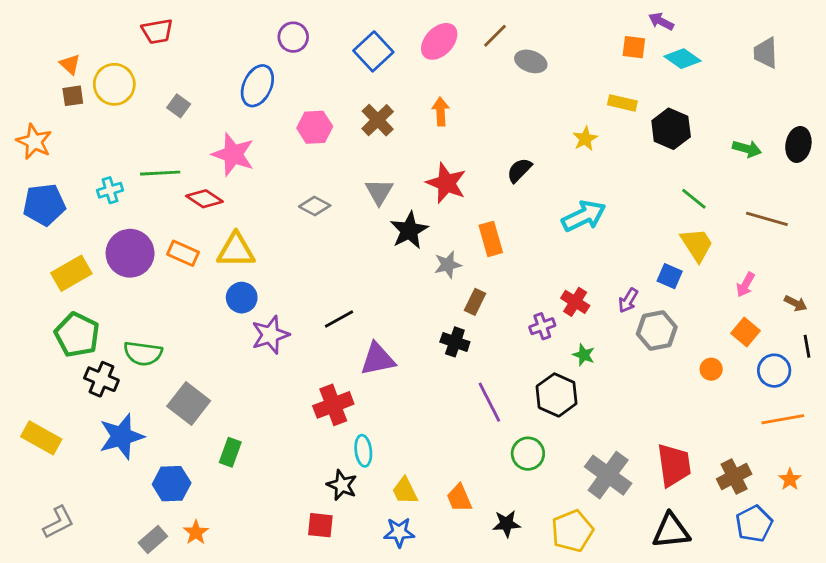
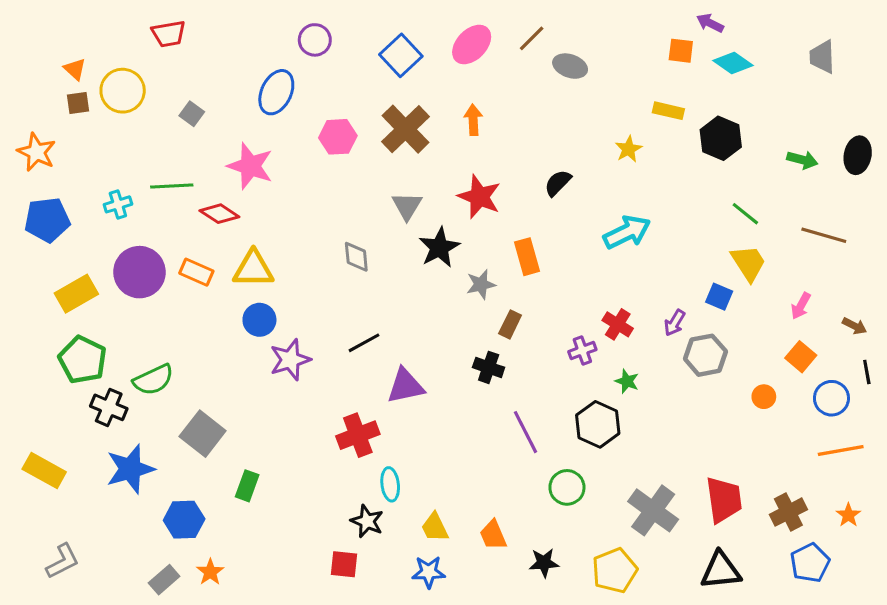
brown cross: (378, 120) -> (406, 129), size x1.4
gray diamond: (315, 206) -> (356, 257), moved, turned 56
green semicircle: (143, 353) -> (153, 380), turned -33

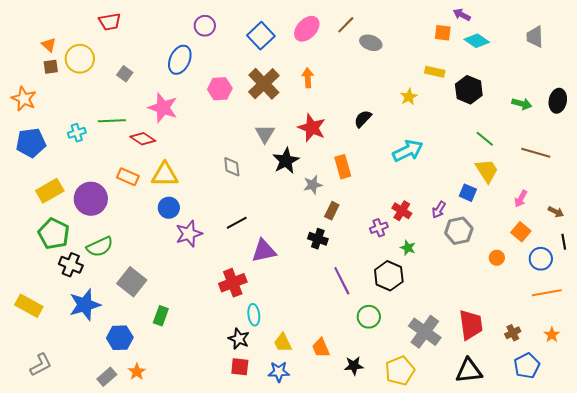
purple circle: (139, 272) -> (91, 199), moved
brown cross: (788, 512) -> (513, 333), size x0.7
red square: (344, 564) -> (240, 367), moved

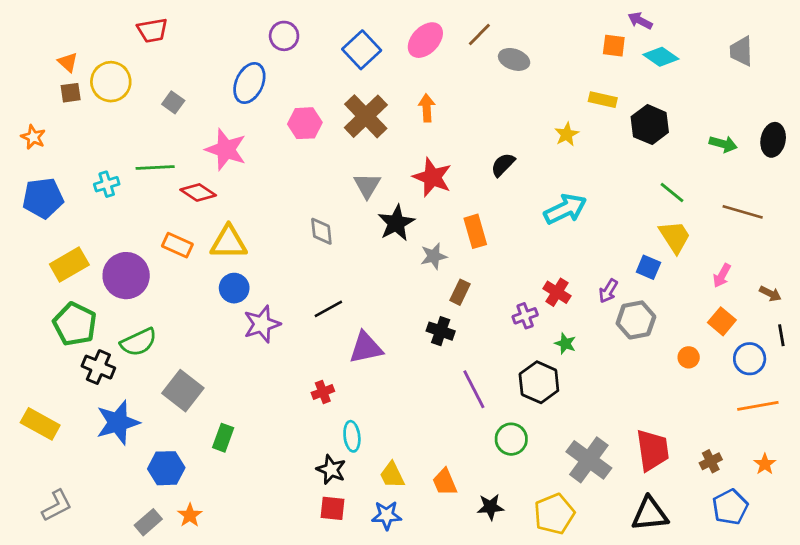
orange star: (24, 99) -> (33, 137), size x0.7
red cross: (233, 283) -> (323, 392), size x0.6

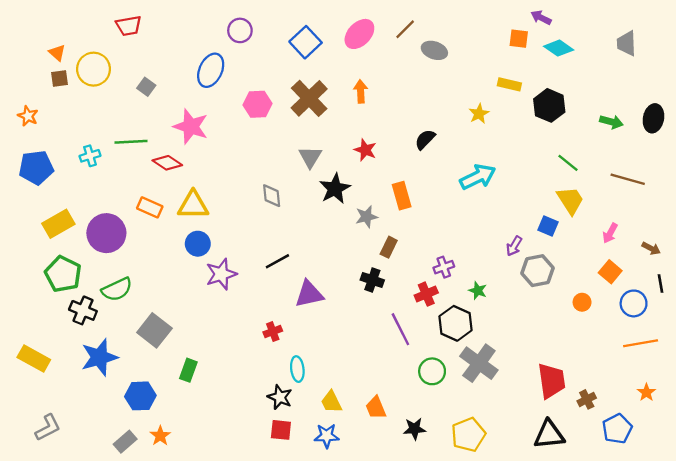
red star: (432, 177) -> (365, 150), size x0.7
red cross: (557, 292) -> (426, 294), moved, turned 35
gray cross: (589, 460) -> (479, 363), moved
brown cross: (711, 461) -> (587, 399), moved

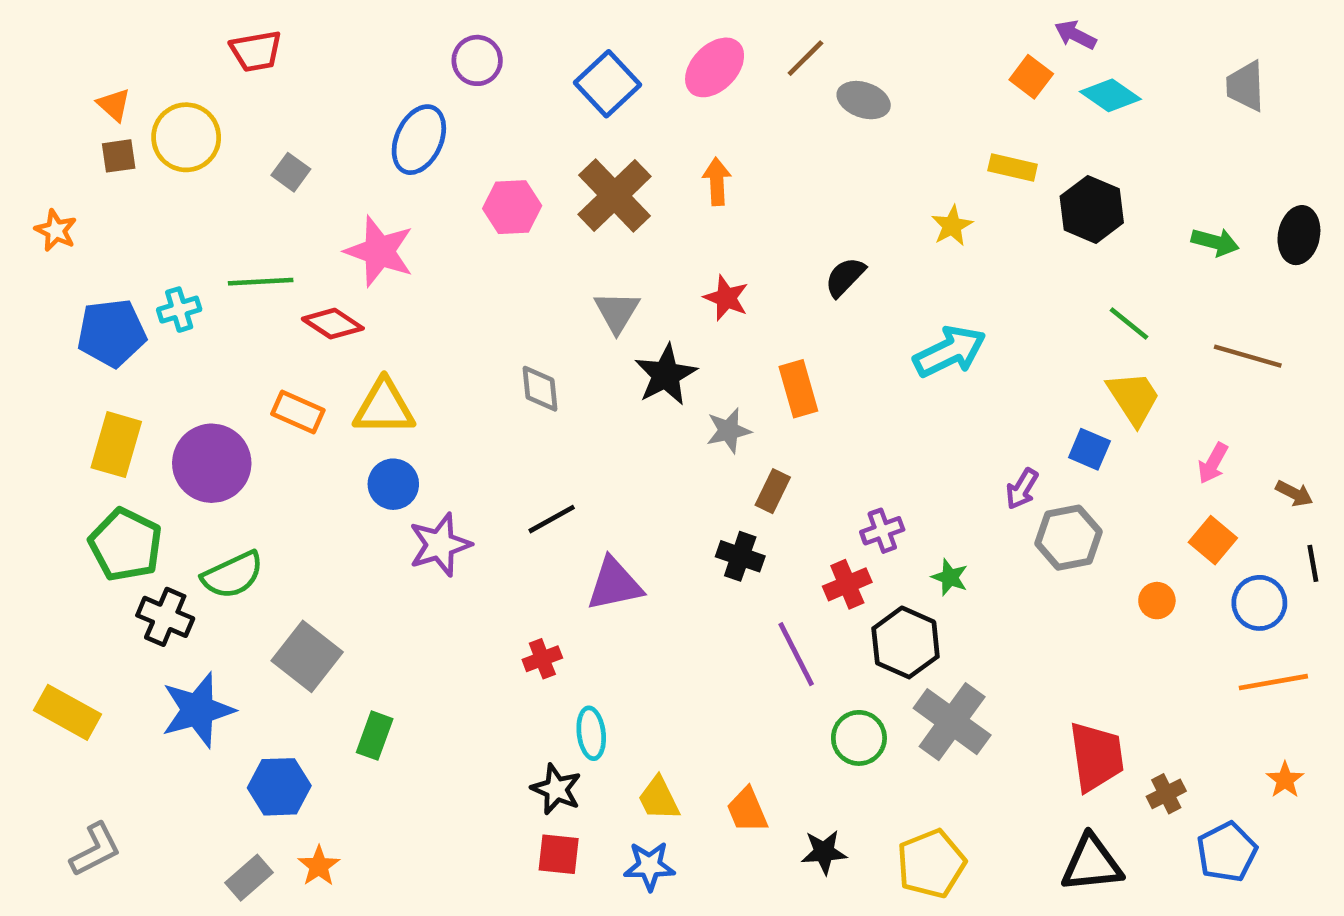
orange square: (519, 39) -> (1031, 77), turned 30
blue pentagon: (36, 168) -> (112, 333), moved
yellow rectangle: (58, 224) -> (116, 445), turned -44

